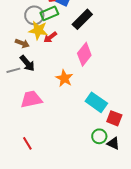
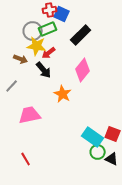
black arrow: (27, 63) -> (44, 70), moved
gray line: (13, 70) -> (12, 86), turned -32
cyan rectangle: (96, 102) -> (93, 137), moved

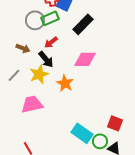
yellow star: (37, 46) -> (39, 74), moved, turned -30
pink diamond: (83, 70) -> (85, 59), turned 50
cyan rectangle: (93, 137) -> (82, 133), moved

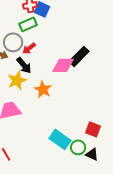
gray circle: (35, 20) -> (13, 42), moved
black rectangle: (83, 24) -> (79, 56), moved

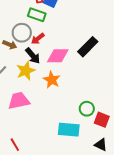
green rectangle: (28, 24) -> (37, 15), turned 42
pink diamond: (63, 65) -> (58, 56), moved
cyan rectangle: (60, 139) -> (69, 130), turned -30
green circle: (78, 147) -> (87, 109), moved

